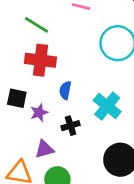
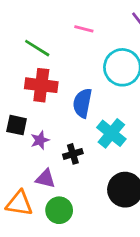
blue semicircle: (65, 90) -> (82, 103), moved, size x1.5
purple triangle: (44, 149) -> (45, 179), turned 30

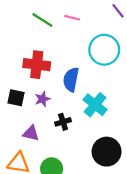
green line: (37, 48) -> (42, 20), moved
purple star: (40, 140) -> (42, 99), moved
purple triangle: (45, 179) -> (31, 133), moved

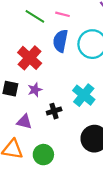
red cross: (37, 65) -> (30, 58), turned 35
blue semicircle: (71, 80) -> (60, 41), moved

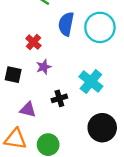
red cross: (30, 58) -> (33, 42), size x0.6
purple star: (35, 90) -> (44, 67), moved

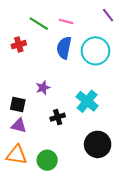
red cross: (33, 42) -> (19, 45), moved, turned 32
black square: (13, 75) -> (18, 104), moved
purple triangle: (28, 110) -> (19, 125), moved

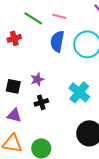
black square: (18, 104) -> (13, 86), moved
black cross: (58, 117) -> (41, 102), moved

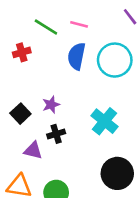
black square: (13, 86) -> (20, 114), turned 35
purple triangle: (14, 115) -> (33, 150), moved

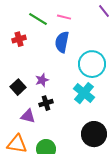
cyan circle: (115, 60) -> (92, 64), moved

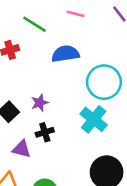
pink line: (64, 17) -> (76, 14), moved
blue semicircle: (62, 42) -> (65, 54), turned 70

